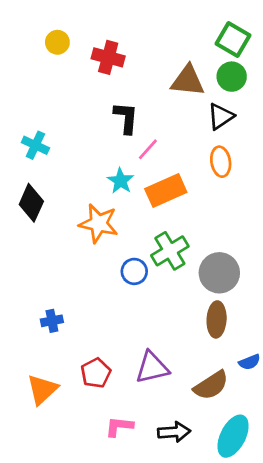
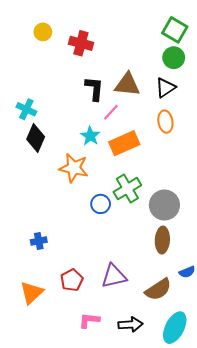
brown triangle: (188, 81) -> (127, 84), moved
black diamond: (31, 203) -> (36, 138), moved

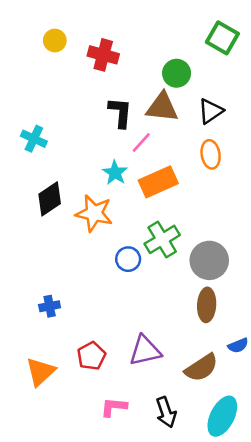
green circle: (174, 58) -> (177, 73), moved
black diamond: (36, 138) -> (50, 199), moved, turned 32
black arrow: (130, 325) -> (166, 412), turned 75

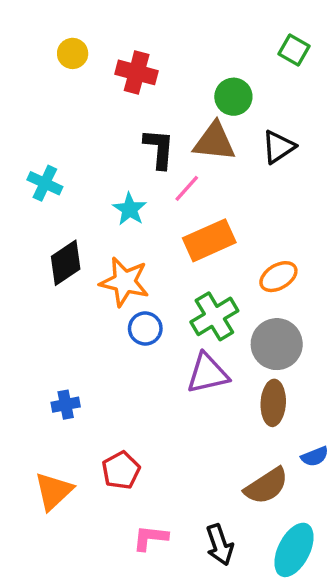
green square: (222, 38) -> (294, 50), size x0.7
orange ellipse: (211, 154) -> (278, 277), moved, turned 68
cyan star: (115, 173) -> (130, 209), moved
blue circle: (128, 259) -> (145, 328), moved
purple triangle: (145, 351) -> (207, 373), moved

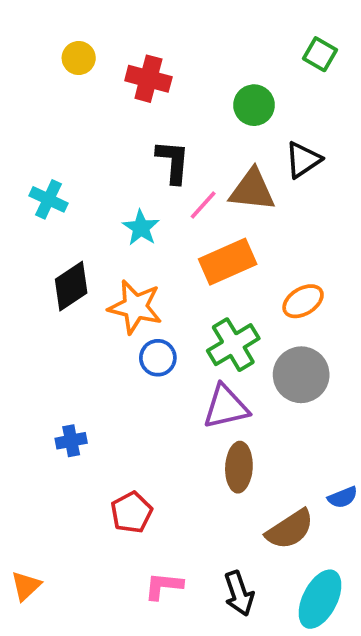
brown triangle: (214, 142) -> (252, 190), moved
brown ellipse: (273, 403) -> (239, 467), moved
orange triangle: (54, 491) -> (26, 586), moved, size x0.7

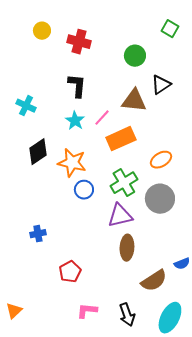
black L-shape: (173, 162) -> (77, 86), moved
pink line: (203, 205) -> (102, 118), moved

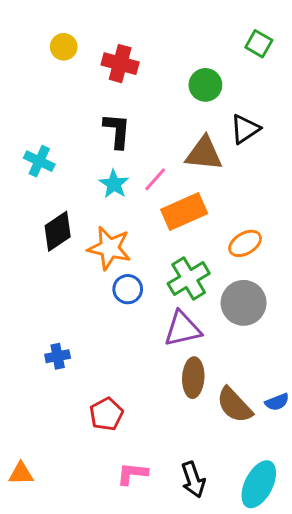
brown semicircle: (154, 281) -> (234, 405), moved, turned 80
orange triangle: (14, 311) -> (21, 474), turned 42

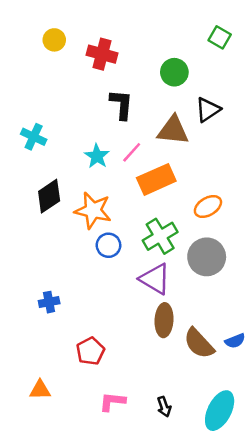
black L-shape: (117, 131) -> (121, 104), moved
purple triangle: (183, 329) -> (155, 279), turned 44
orange triangle: (21, 474) -> (40, 390), moved
black arrow: (193, 480) -> (164, 407), size x0.7

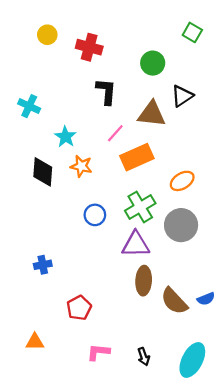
cyan cross: (34, 137) -> (29, 106), moved
cyan star: (97, 156) -> (65, 137), moved
black diamond: (49, 196) -> (43, 172), turned -52
orange star: (93, 210) -> (81, 166), moved, size x0.7
purple triangle: (155, 279) -> (136, 244), turned -32

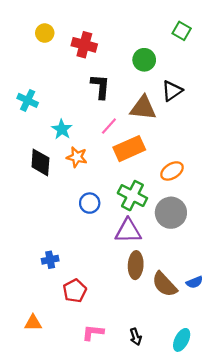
green cross: (140, 207) -> (132, 196), turned -32
blue cross: (43, 265) -> (50, 260), moved
cyan ellipse: (192, 360) -> (182, 340), size x0.7

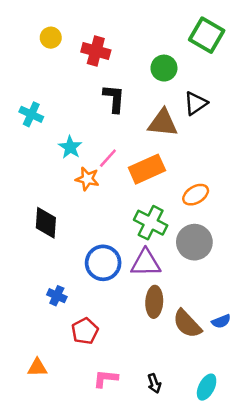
green square: (182, 31) -> (207, 35), size x1.6
pink line: (109, 126) -> (108, 158), moved
black diamond: (40, 162) -> (46, 223), moved
blue circle: (90, 203) -> (103, 263), moved, size x1.5
blue cross: (50, 260) -> (57, 296), turned 35

